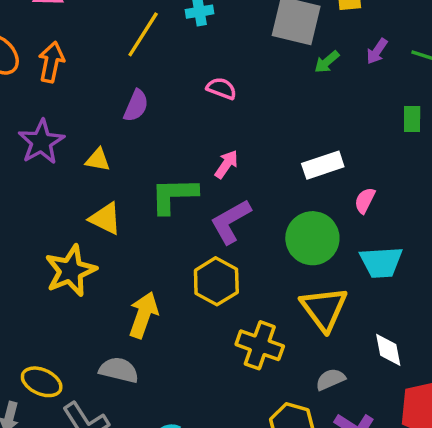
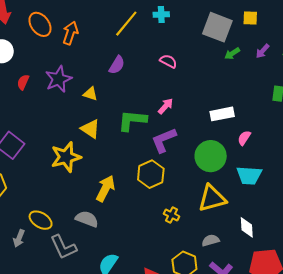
yellow triangle: (324, 309) -> (212, 198), turned 44
yellow cross: (260, 345) -> (171, 215), size x0.6

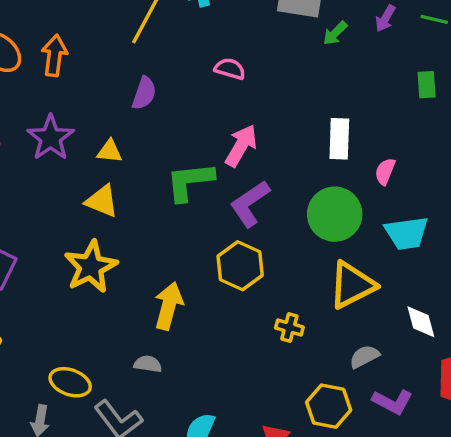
pink arrow: (166, 106) -> (241, 146), size x1.4
white rectangle: (222, 114) -> (339, 139), turned -65
yellow triangle: (90, 129) -> (102, 201), moved
gray semicircle: (87, 219) -> (148, 364), size x0.7

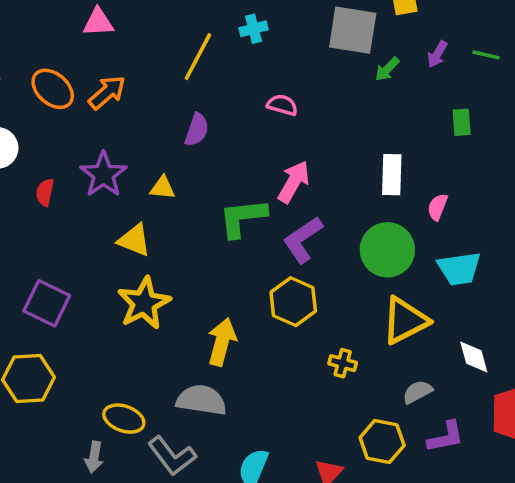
orange arrow: (54, 56) -> (107, 92), turned 42
green rectangle: (427, 85) -> (462, 122), moved
yellow triangle: (102, 201) -> (134, 240), moved
gray semicircle: (148, 364) -> (201, 400), size x1.8
purple L-shape: (392, 402) -> (446, 437), turned -39

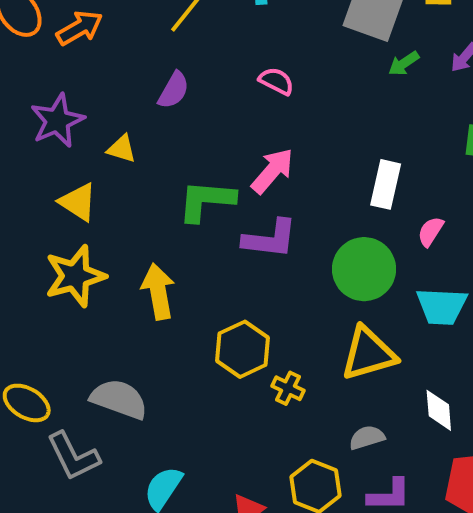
purple L-shape: (303, 240) -> (270, 239), turned -150
yellow hexagon: (293, 302) -> (243, 349), moved
yellow arrow: (222, 342) -> (158, 292), moved, turned -36

